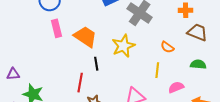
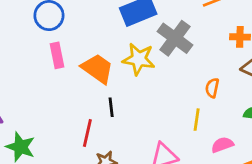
yellow star: (123, 46) -> (139, 59), moved, turned 30
orange semicircle: (167, 47) -> (212, 88), turned 64

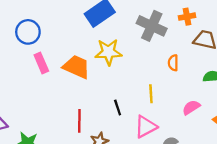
gray cross: (175, 38) -> (152, 26), moved
black line: (111, 107) -> (118, 108), moved
yellow line: (197, 120) -> (151, 94), moved

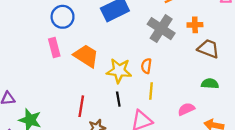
blue circle: (28, 32) -> (63, 17), moved
yellow star: (108, 52) -> (119, 71), moved
orange semicircle: (173, 63) -> (146, 66), moved

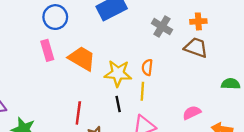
gray cross: (161, 29) -> (162, 27), size x0.7
brown trapezoid: (208, 49) -> (196, 48), moved
green semicircle: (210, 84) -> (231, 84), moved
yellow line: (151, 91) -> (142, 91), moved

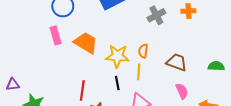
gray cross: (162, 27) -> (156, 15), turned 30
brown trapezoid: (196, 48) -> (177, 62), moved
pink semicircle: (192, 113) -> (182, 91), turned 91

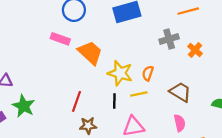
orange cross: (188, 11) -> (195, 50), moved, turned 32
pink rectangle: (56, 35) -> (60, 39), turned -66
yellow line: (139, 72) -> (139, 94), turned 63

